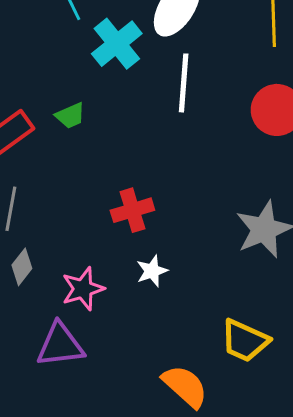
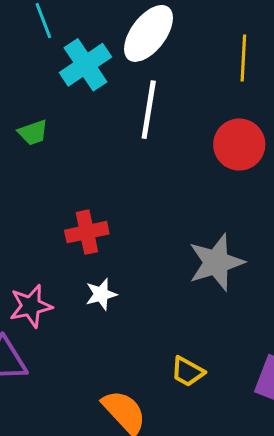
yellow trapezoid: (245, 341) -> (188, 372), size x0.7

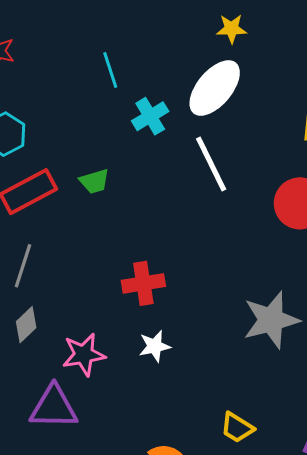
cyan cross: (85, 65) -> (150, 116), size x0.7
white line: (149, 110) -> (211, 164), turned -38

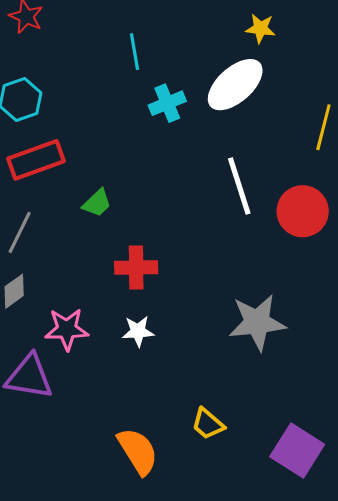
white line: (211, 164) -> (239, 186), moved
green trapezoid: (94, 181) -> (97, 203), moved, turned -36

